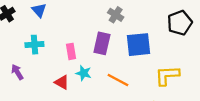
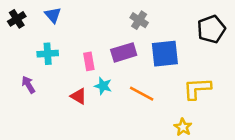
purple rectangle: (102, 43) -> (124, 52), turned 60

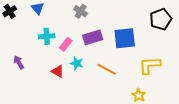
gray cross: (139, 20) -> (81, 11), moved
cyan cross: (48, 54) -> (47, 36), moved
pink rectangle: (89, 61) -> (66, 44), turned 48

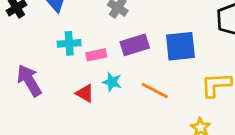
pink rectangle: (66, 44) -> (96, 55), turned 40
purple arrow: (19, 62) -> (29, 80), size x1.6

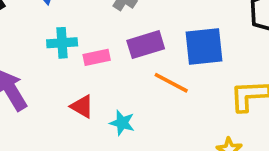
cyan star: (112, 82) -> (122, 123), moved
orange line: (155, 90) -> (171, 83), moved

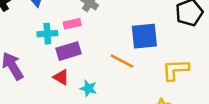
purple rectangle: (146, 45) -> (69, 51), moved
pink rectangle: (97, 57) -> (72, 24), moved

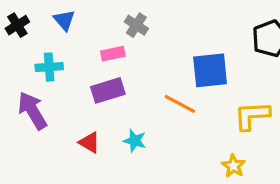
cyan cross: (47, 34) -> (49, 67), moved
red triangle: (61, 77) -> (89, 142), moved

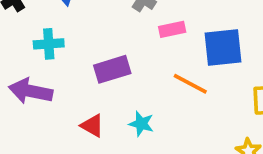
pink rectangle: (113, 54) -> (172, 29), moved
purple arrow: (32, 111) -> (31, 91), turned -48

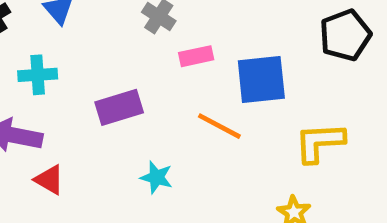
red triangle: (92, 126) -> (49, 180), moved

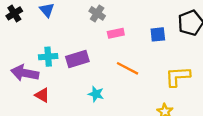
cyan cross: (38, 75) -> (48, 57), moved
blue square: (261, 79) -> (158, 34), moved, size x0.6

